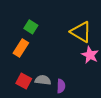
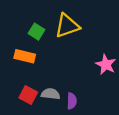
yellow triangle: (81, 32) -> (67, 26), moved, turned -50
orange rectangle: (21, 48) -> (25, 56), turned 72

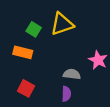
gray semicircle: (51, 94) -> (72, 74), moved

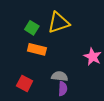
orange rectangle: (23, 52) -> (37, 49), moved
gray semicircle: (72, 74) -> (60, 76), moved

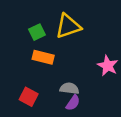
green square: (32, 28) -> (37, 32), turned 32
purple semicircle: (63, 89) -> (73, 103), turned 32

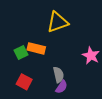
green square: (37, 32) -> (21, 53), moved
gray semicircle: (69, 88) -> (58, 75), turned 70

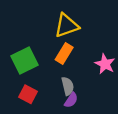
orange rectangle: (36, 48) -> (64, 53), moved, turned -72
green square: (21, 53) -> (24, 60), size x1.6

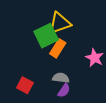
green square: (24, 60) -> (46, 36), moved
gray semicircle: (68, 86) -> (61, 78), turned -70

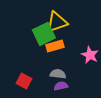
orange rectangle: (58, 48) -> (55, 46), turned 42
purple semicircle: (64, 91) -> (61, 86), turned -136

